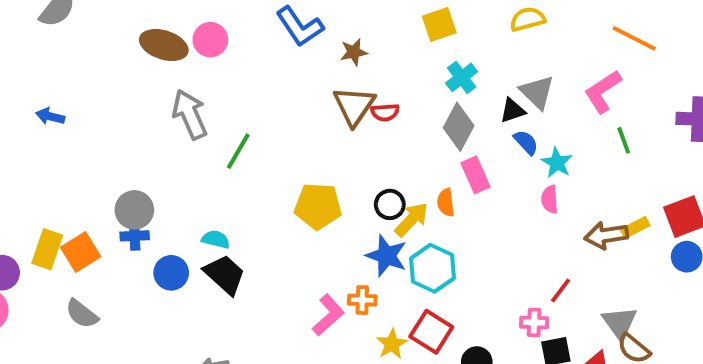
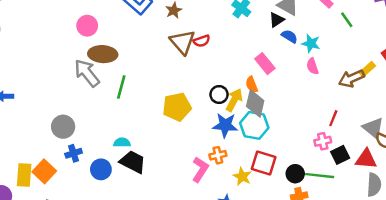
brown ellipse: (164, 45) -> (103, 54), moved
gray diamond: (459, 127) -> (255, 103), moved
gray circle: (134, 210) -> (63, 127), moved

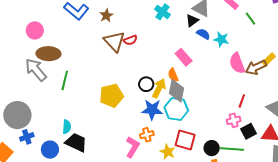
pink semicircle: (312, 66) -> (237, 63), moved, size x1.5
gray circle: (63, 127) -> (17, 115), size x1.4
cyan semicircle: (122, 143) -> (67, 127), turned 96

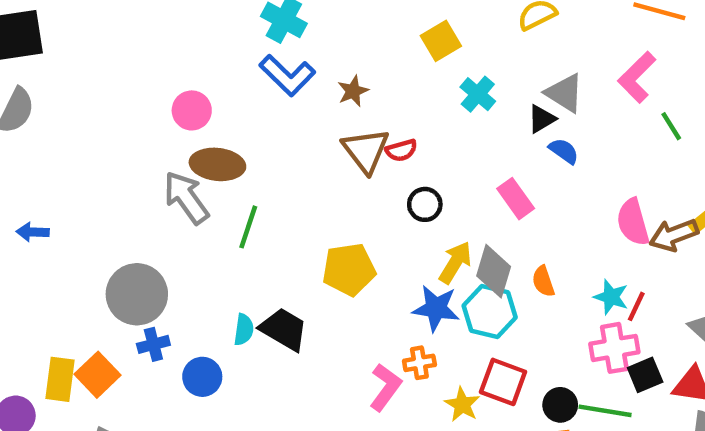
cyan star: (221, 39) -> (611, 297), moved
orange semicircle: (173, 75) -> (543, 281), moved
black circle: (146, 84) -> (425, 204), moved
pink cross: (234, 120) -> (614, 348), size x1.5
black trapezoid: (76, 142) -> (284, 329), moved

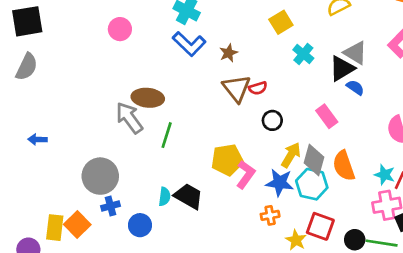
pink circle: (192, 110) -> (120, 29), moved
black triangle: (542, 119) -> (342, 68), size x1.5
orange semicircle: (543, 281) -> (344, 166), size x1.6
pink L-shape: (385, 387) -> (246, 174), moved

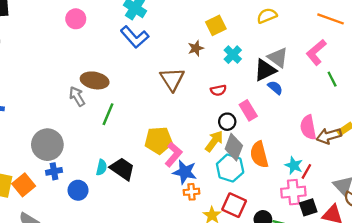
brown star: (229, 53) -> (196, 48), moved
red semicircle: (258, 88) -> (218, 90), moved
gray arrow: (129, 118) -> (77, 96), size x0.7
black circle: (272, 120) -> (227, 122), moved
blue star: (280, 183) -> (185, 172), moved

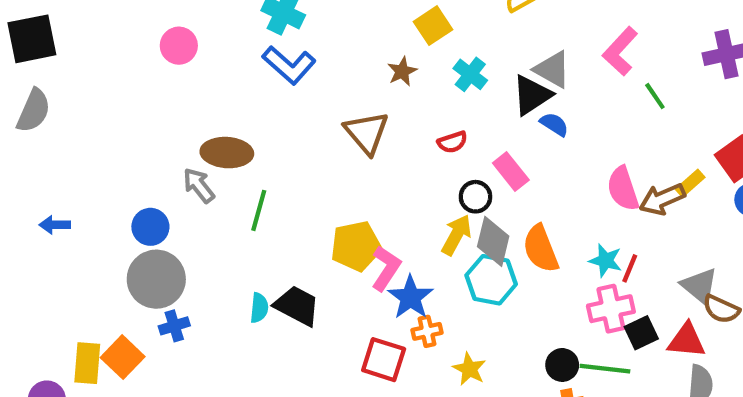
blue star: (185, 172) -> (410, 297), turned 30
blue circle: (78, 190) -> (150, 227), moved
red square: (234, 205) -> (384, 360), moved

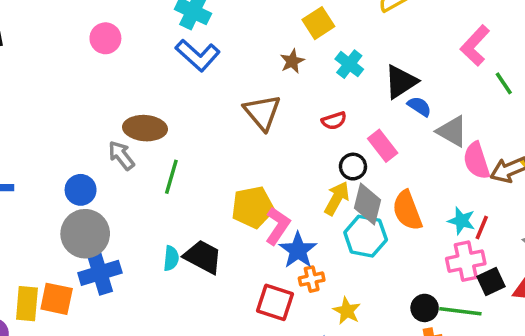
gray triangle: (552, 69) -> (452, 131), moved
blue cross: (174, 326) -> (100, 273), size x1.6
orange square: (123, 357) -> (57, 299), turned -32

